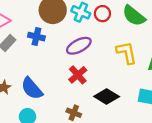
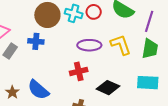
purple ellipse: (79, 46) -> (89, 45), moved, turned 35
red cross: (78, 75) -> (79, 71), turned 36

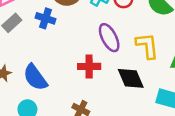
purple ellipse: (89, 45) -> (109, 38), turned 50
black diamond: (108, 88) -> (131, 78), moved, turned 30

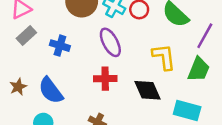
blue cross: (46, 18) -> (60, 46), moved
purple ellipse: (109, 38) -> (110, 42), moved

